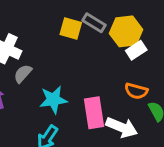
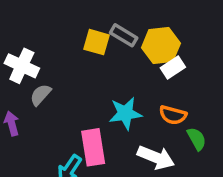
cyan star: (53, 100) -> (125, 113), moved
pink rectangle: (94, 113) -> (93, 147), moved

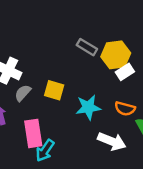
yellow square: (97, 42) -> (54, 90), moved
pink rectangle: (93, 147) -> (33, 133), moved

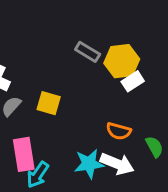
cyan star: (88, 107) -> (89, 164), moved
orange semicircle: (125, 109) -> (119, 131), moved

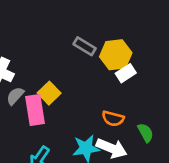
yellow square: (49, 103) -> (49, 93), turned 30
pink rectangle: (24, 154) -> (35, 110), moved

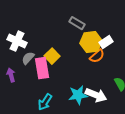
yellow hexagon: (116, 55) -> (91, 42), moved
orange semicircle: (113, 119) -> (97, 56), moved, turned -56

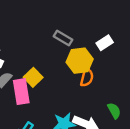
white rectangle: (106, 42) -> (105, 43), moved
orange semicircle: (97, 56) -> (87, 77), turned -35

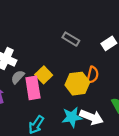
yellow hexagon: (80, 61) -> (77, 84), moved

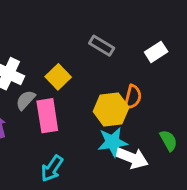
yellow square: (44, 75) -> (58, 77), moved
cyan star: (72, 117) -> (113, 142), moved

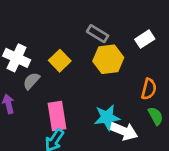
orange semicircle: (133, 97) -> (149, 89), moved
yellow hexagon: (111, 109) -> (108, 59), moved
pink rectangle: (47, 116) -> (57, 116), moved

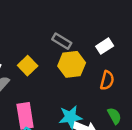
orange semicircle: (149, 89) -> (107, 80), moved

